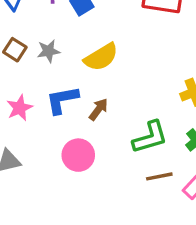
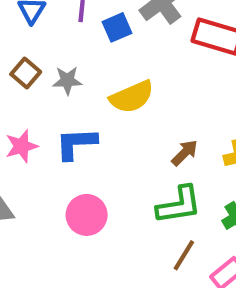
brown arrow: (98, 109) -> (185, 153), moved
brown line: (159, 176) -> (184, 255), turned -55

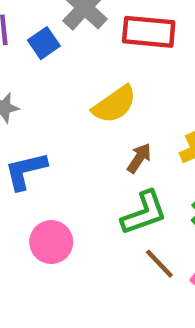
yellow semicircle: (132, 97) -> (114, 104), moved
brown line: (184, 255) -> (159, 264), turned -64

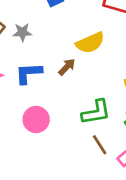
brown arrow: (139, 158) -> (67, 67), moved

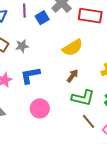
brown arrow: (67, 67) -> (72, 76), moved
green L-shape: (96, 112) -> (83, 98), turned 30

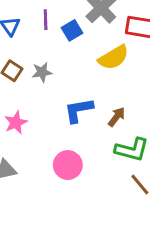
yellow semicircle: (73, 48) -> (114, 57), moved
blue L-shape: (30, 75) -> (79, 110), moved

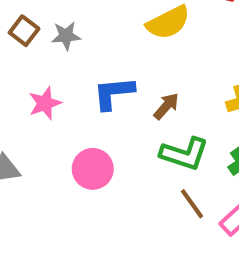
pink star: (16, 123) -> (45, 103), moved

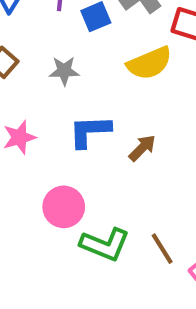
gray star: (66, 36) -> (64, 71), moved
green L-shape: (184, 154) -> (105, 244), moved

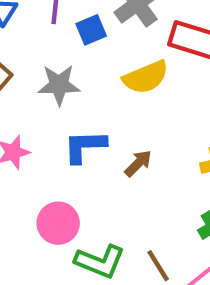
gray star: (64, 71) -> (59, 85), size x1.4

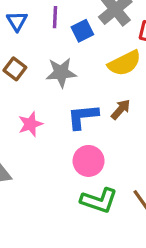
brown arrow: (138, 163) -> (121, 109), moved
pink circle: (58, 223) -> (89, 161), moved

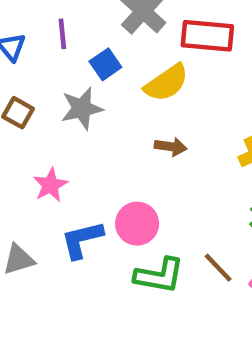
blue square: (82, 31) -> (105, 64), moved
brown arrow: (121, 109) -> (171, 147), turned 65
blue L-shape: (83, 117) -> (82, 240), moved

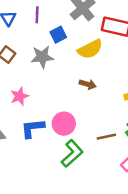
brown line: (218, 268) -> (106, 137), moved, turned -66
green L-shape: (159, 275) -> (72, 153), turned -60

